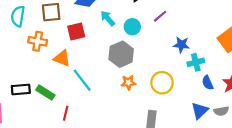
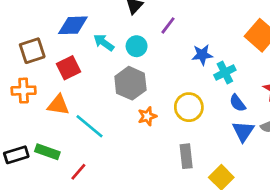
blue semicircle: (208, 83) -> (238, 103), moved
red line: (66, 113) -> (78, 172), turned 40

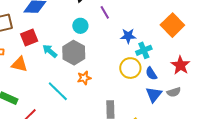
purple line: (168, 25) -> (105, 12), turned -72
cyan arrow: (104, 43) -> (50, 51), moved
yellow circle: (189, 107) -> (130, 68), moved
cyan line: (89, 126) -> (58, 91), moved

